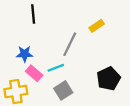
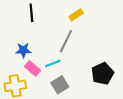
yellow rectangle: (97, 26) -> (76, 15), moved

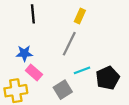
yellow rectangle: (76, 15) -> (80, 16), turned -32
cyan line: (53, 63) -> (82, 70), moved

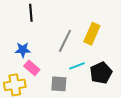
yellow rectangle: (80, 16) -> (92, 34), moved, size x1.5
gray square: (63, 90) -> (59, 84), turned 36

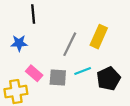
blue star: (23, 50) -> (19, 43), moved
gray square: (59, 84) -> (58, 78), moved

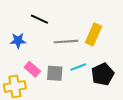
black line: (33, 14) -> (39, 19), moved, turned -60
gray line: (70, 44) -> (66, 42), turned 60

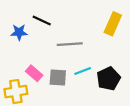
yellow rectangle: (94, 34) -> (113, 24), moved
blue star: (18, 41) -> (19, 32), moved

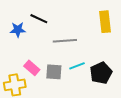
yellow rectangle: (113, 24) -> (105, 22), turned -30

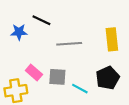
yellow rectangle: (105, 22) -> (112, 39), moved
cyan line: (77, 66) -> (80, 89), moved, turned 49

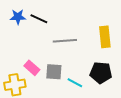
blue star: (19, 32) -> (18, 17), moved
black pentagon: (108, 78) -> (101, 73), turned 30

